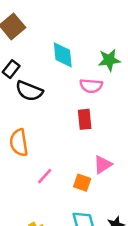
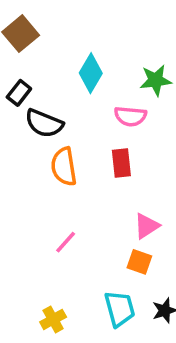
cyan diamond: (63, 55) -> (91, 73), turned 36
orange semicircle: (19, 143) -> (64, 167), moved
orange square: (82, 183) -> (139, 262), moved

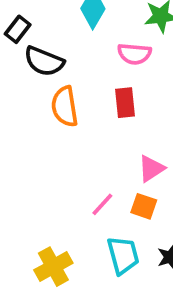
pink line: (66, 242) -> (102, 204), moved
yellow cross: (53, 319) -> (53, 267), size x1.4

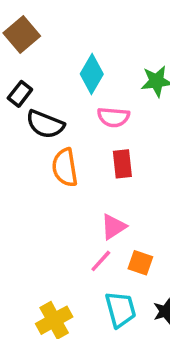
pink semicircle: (134, 54) -> (113, 117), moved
pink triangle: (151, 169) -> (113, 227), moved

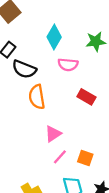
red rectangle: (122, 164) -> (86, 97), moved, turned -54
pink triangle: (113, 227) -> (53, 134), moved

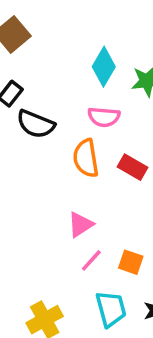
cyan diamond: (54, 37) -> (104, 67), moved
orange semicircle: (37, 97) -> (86, 158), moved

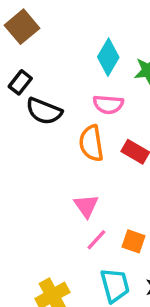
pink triangle: (81, 225) -> (86, 206), turned -32

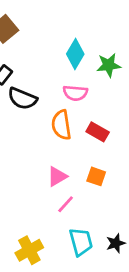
pink triangle: (86, 206) -> (57, 176), turned 35
orange square: (134, 241) -> (96, 176), moved

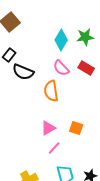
green star: (109, 65) -> (85, 37), moved
pink semicircle: (75, 93) -> (61, 68), turned 42
red rectangle: (98, 132) -> (86, 68), moved

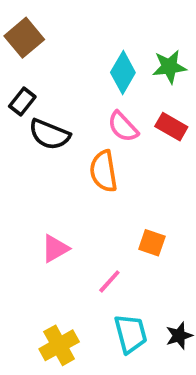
pink triangle: (48, 128) -> (55, 249), moved

